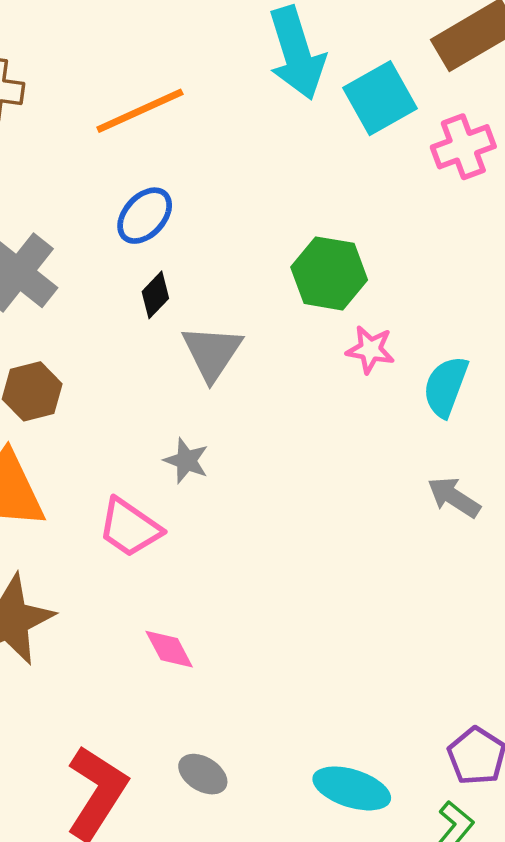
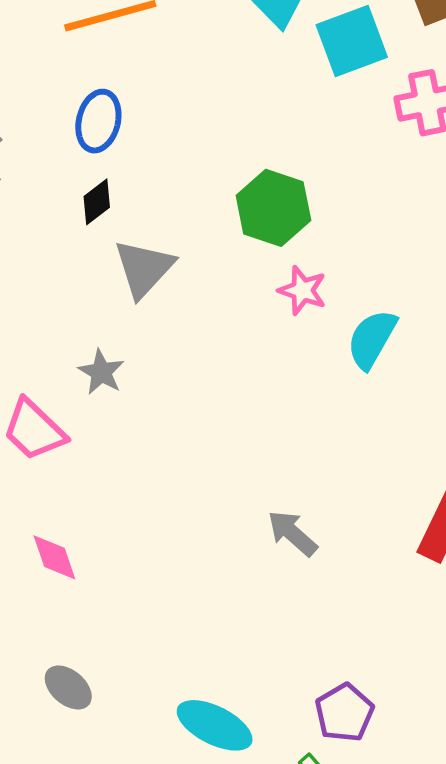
blue ellipse: (145, 216) -> (98, 121), turned -38
gray arrow: (454, 497) -> (292, 533), moved

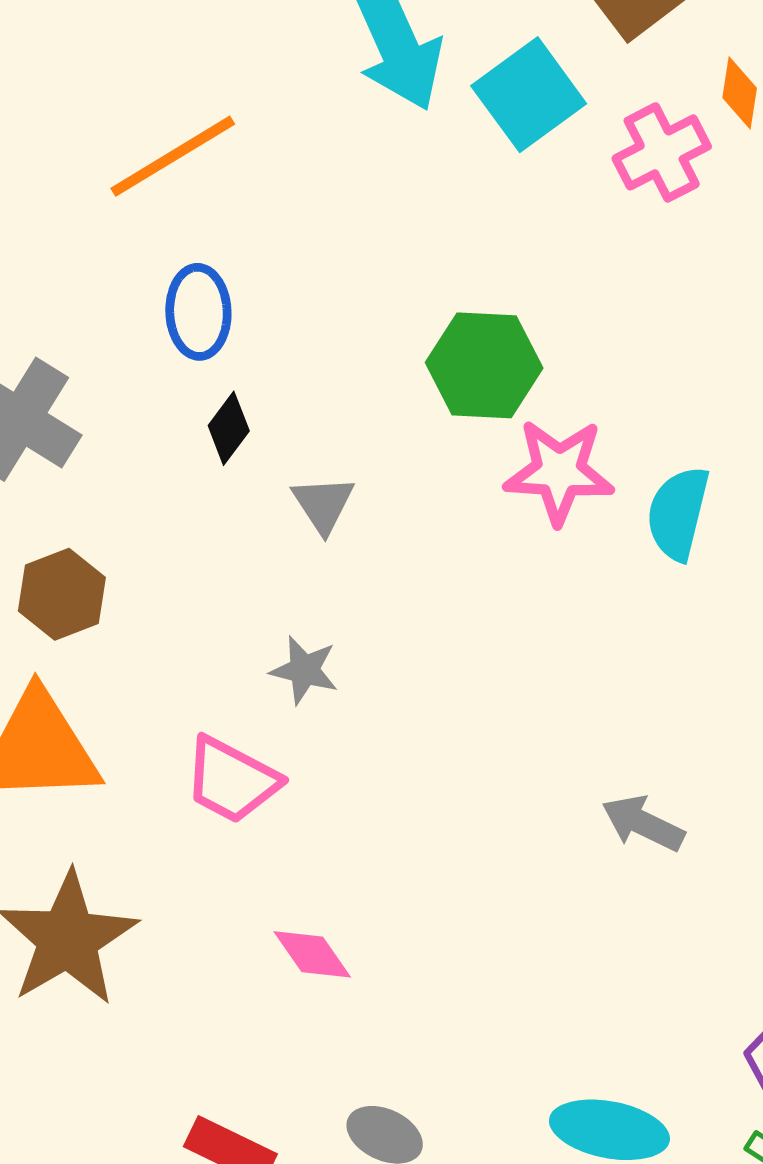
gray triangle: (144, 268) -> (323, 504), size x0.7
pink star: (302, 290) -> (559, 472), size x1.5

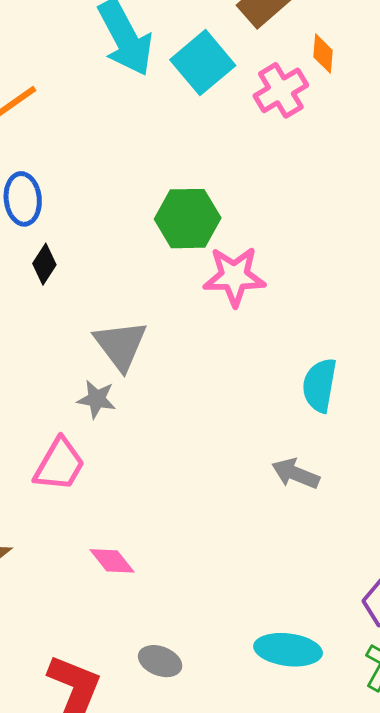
gray triangle: (323, 504) -> (121, 345), moved, size x1.5
cyan semicircle: (678, 513) -> (320, 385), moved
pink trapezoid: (232, 780) -> (59, 465), turned -84

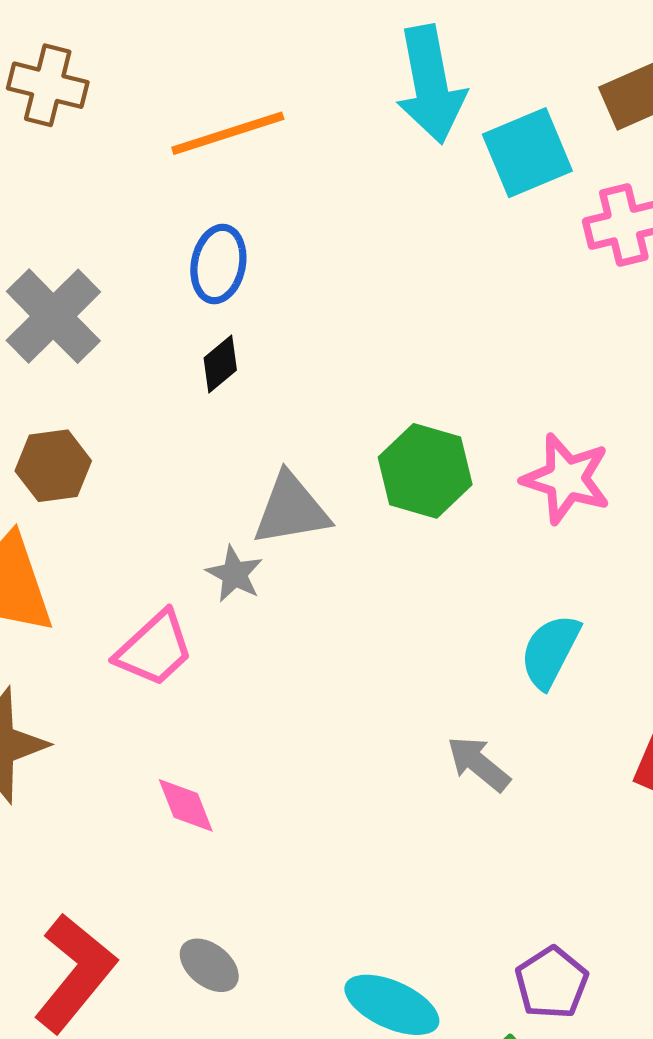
green hexagon: (188, 219) -> (425, 471), moved
pink star: (234, 276) -> (566, 479), moved
gray triangle: (121, 345) -> (291, 509), turned 40

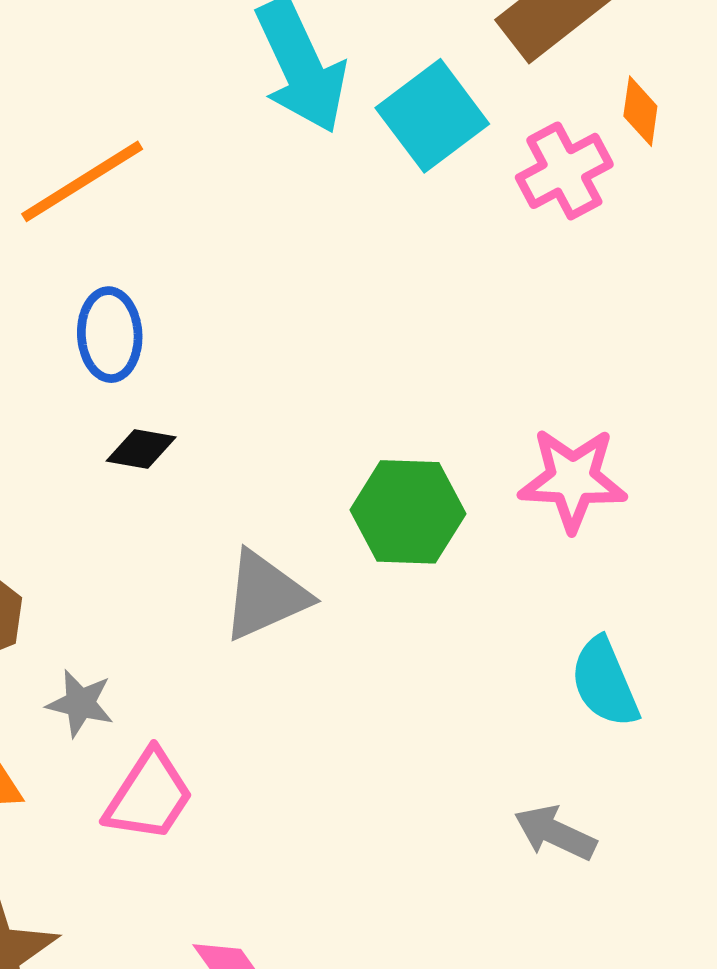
black diamond: (220, 364) -> (141, 449), turned 64
gray star: (234, 574) -> (80, 703), moved
cyan semicircle: (550, 651) -> (605, 682), turned -36

